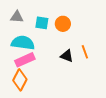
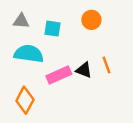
orange circle: (63, 24) -> (91, 20), moved
pink rectangle: (25, 60) -> (59, 75), moved

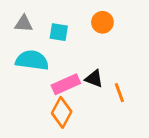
orange line: (106, 65) -> (119, 93), moved
orange diamond: (25, 100) -> (62, 112), moved

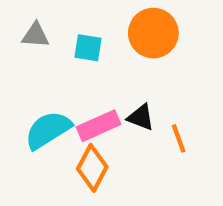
orange circle: (102, 22) -> (153, 33), size x1.5
cyan semicircle: (32, 60) -> (48, 130), moved, turned -40

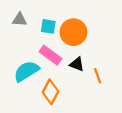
orange circle: (153, 33) -> (73, 32), moved
pink rectangle: (99, 126) -> (51, 55), moved, turned 60

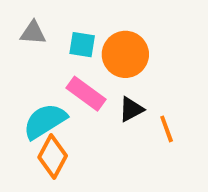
black triangle: (77, 64) -> (131, 109), turned -49
orange diamond: (51, 92) -> (53, 156), moved

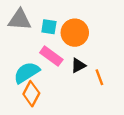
gray triangle: (33, 33) -> (20, 20), size x1.5

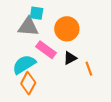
gray triangle: (20, 20) -> (28, 27), moved
cyan square: (49, 27) -> (37, 13), moved

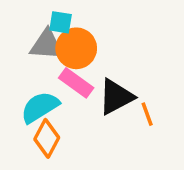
orange circle: (67, 29) -> (76, 48), moved
black triangle: (70, 58) -> (116, 97), size x1.6

